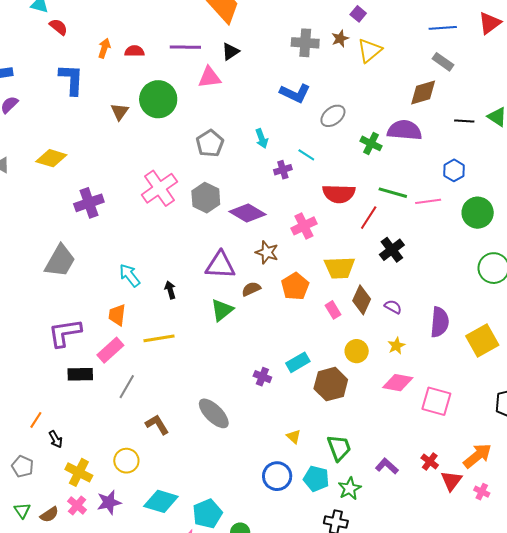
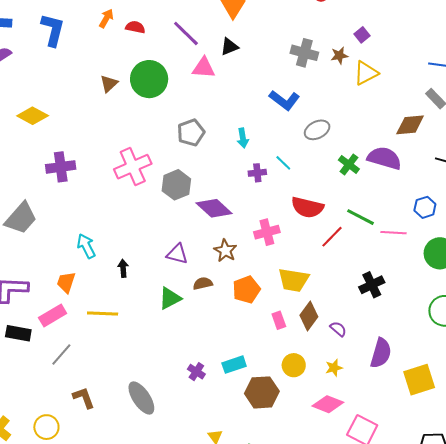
purple line: (185, 47) -> (186, 33), turned 32
blue L-shape: (71, 79) -> (53, 30), moved
black cross: (392, 250) -> (372, 285), moved
purple triangle: (220, 265) -> (177, 254), size x0.7

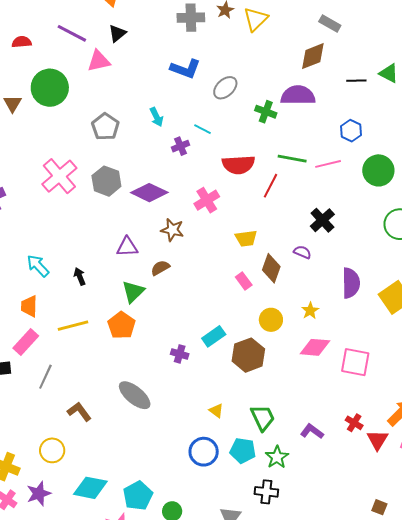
yellow trapezoid: (293, 280) -> (246, 238), size x0.7
orange pentagon: (246, 290) -> (121, 325), moved
purple semicircle: (338, 329) -> (302, 252), moved

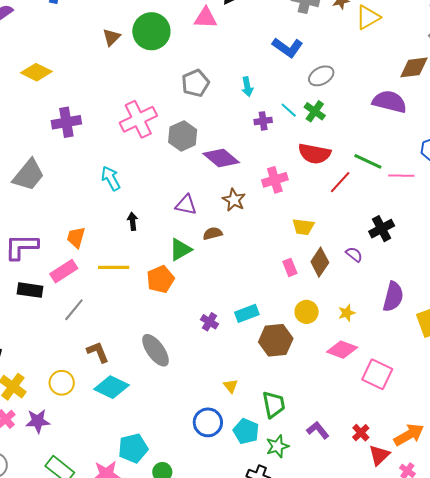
green cross: (266, 112) -> (315, 111), moved
cyan arrow: (38, 266) -> (111, 178), moved
cyan diamond: (90, 488) -> (112, 387), moved

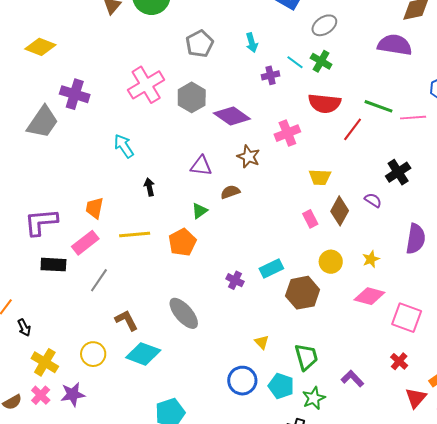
purple cross: (66, 122) -> (75, 94), turned 32
gray trapezoid: (28, 175) -> (43, 122), moved
green triangle: (180, 250) -> (199, 211), size x0.7
red cross: (361, 433) -> (399, 361), moved

